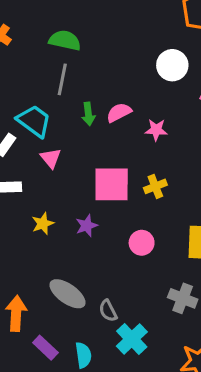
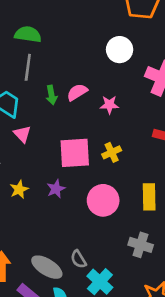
pink circle: (142, 243) -> (103, 200), size x1.5
gray ellipse: (68, 294) -> (47, 267), moved

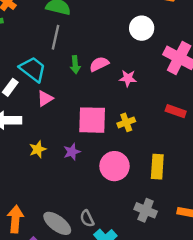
pink triangle: (22, 134) -> (45, 98), turned 36

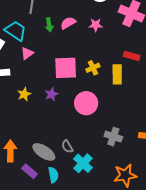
pink star: (128, 78) -> (96, 25), moved
yellow rectangle: (157, 167) -> (117, 74), moved

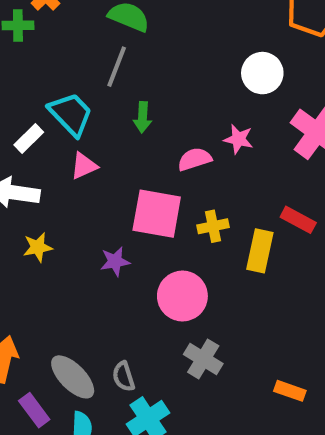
pink semicircle: (68, 23) -> (195, 159), moved
yellow star: (24, 94) -> (38, 247), moved
gray cross: (113, 137) -> (203, 359), moved

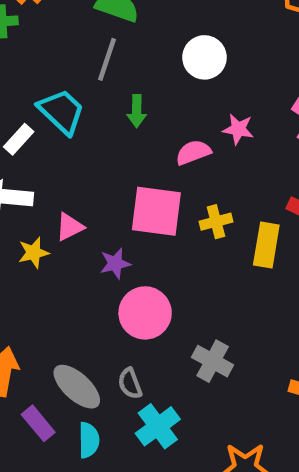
white circle: (262, 73) -> (204, 57), moved
pink triangle: (84, 166) -> (70, 227), moved
pink circle: (182, 296) -> (145, 313), moved

